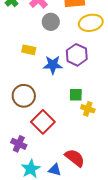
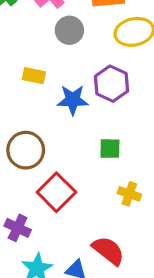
yellow cross: (88, 109) -> (129, 194), moved

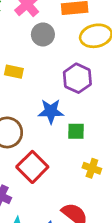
blue star: (73, 100) -> (51, 111), moved

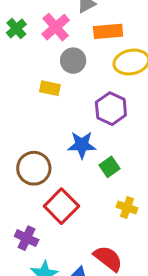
yellow rectangle: (14, 72) -> (50, 88), moved
green square: (76, 131) -> (109, 167), turned -36

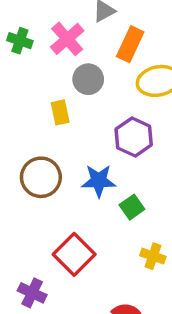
green cross: (16, 29) -> (20, 41), turned -30
orange rectangle: (108, 31) -> (130, 44), turned -60
yellow rectangle: (50, 88) -> (60, 112), turned 66
brown circle: (34, 168) -> (41, 177), moved

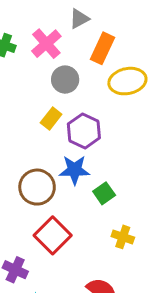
yellow rectangle: (60, 112) -> (51, 118), moved, turned 50
purple hexagon: (134, 137) -> (84, 131), moved
brown circle: (41, 177) -> (37, 187), moved

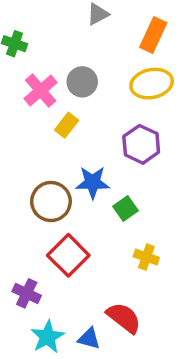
pink cross: (46, 44) -> (41, 90), moved
orange rectangle: (103, 48) -> (153, 35), moved
purple hexagon: (84, 131) -> (141, 144), moved

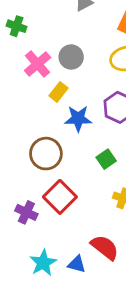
blue star: (93, 182) -> (78, 119), moved
purple cross: (27, 293) -> (26, 212), moved

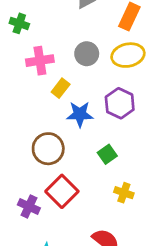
gray circle: (71, 57) -> (87, 54), moved
pink cross: (38, 64) -> (40, 61), turned 32

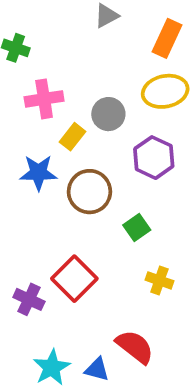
gray circle: (87, 54) -> (108, 114), moved
blue star: (80, 114) -> (38, 173), moved
brown circle: (48, 149) -> (89, 192), moved

